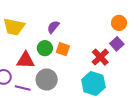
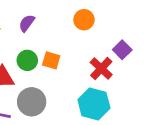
orange circle: (119, 23) -> (84, 20), moved
purple semicircle: (53, 27) -> (27, 23), moved

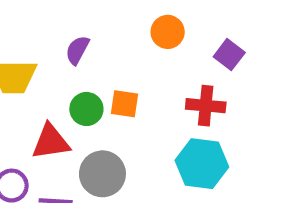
purple square: (122, 50) -> (229, 55), moved
red cross: (101, 68) -> (206, 106), turned -30

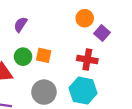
orange circle: (168, 32) -> (85, 18), moved
gray circle: (102, 174) -> (44, 92), moved

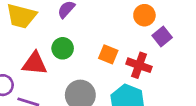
orange square: (44, 55) -> (108, 54), moved

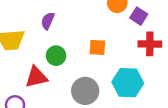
red cross: (139, 65) -> (150, 44), moved

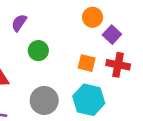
orange square: (97, 47) -> (87, 63), moved
green circle: (56, 56) -> (38, 51), moved

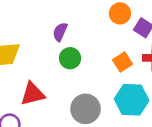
purple semicircle: (19, 23) -> (60, 32), moved
orange square: (87, 63) -> (122, 62), turned -36

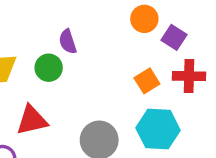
purple semicircle: (60, 32) -> (68, 42), turned -42
green circle: (70, 58) -> (49, 68), moved

